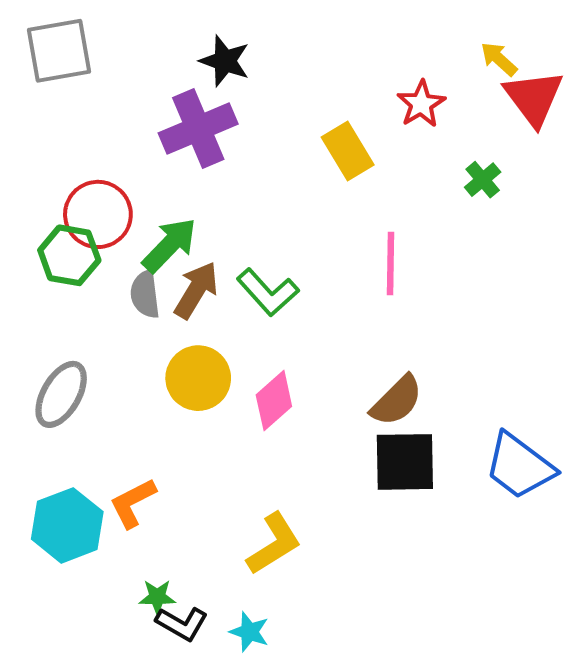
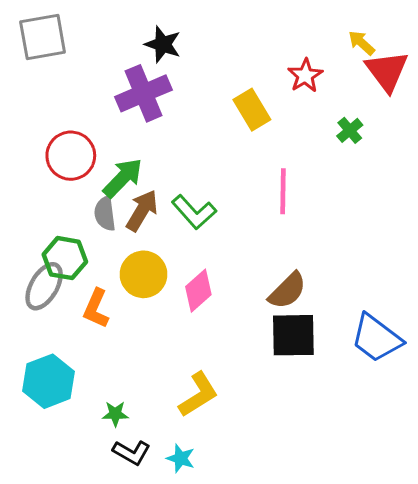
green hexagon: (69, 255) -> (65, 258), moved
orange L-shape: (133, 503) -> (96, 308), moved, turned -39
green star: (157, 597) -> (115, 414), moved

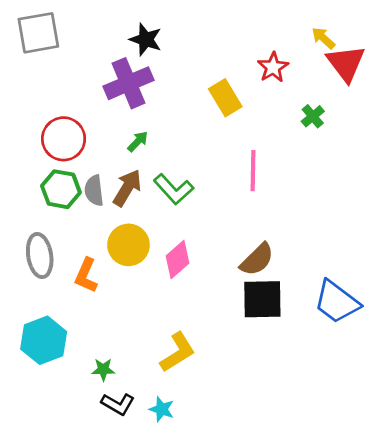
green arrow: (123, 178) -> (138, 142), moved, size x0.6
green hexagon: (65, 258) -> (61, 189), moved
gray ellipse: (44, 286) -> (40, 256), turned -39

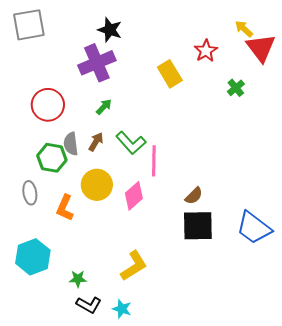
pink line: (253, 171) -> (154, 161), moved
brown arrow: (127, 188) -> (96, 142), size x0.7
green hexagon: (61, 189) -> (52, 158), moved
gray ellipse: (40, 256) -> (30, 193), size x0.7
brown semicircle: (257, 259) -> (194, 196), size x0.7

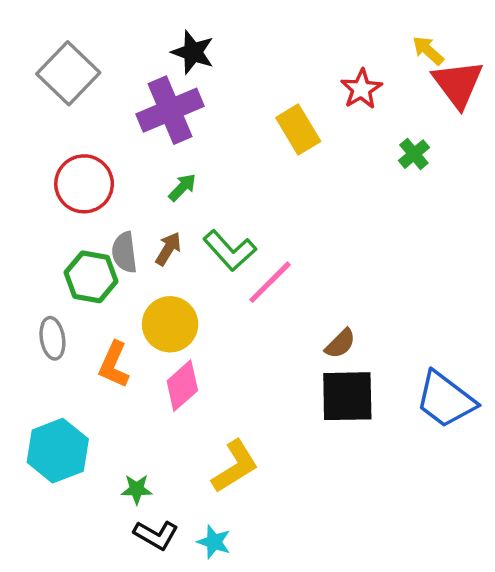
gray square: (29, 25) -> (68, 73), moved, turned -36
pink line: (154, 161) -> (270, 282), turned 44
pink diamond: (134, 196) -> (182, 386), moved

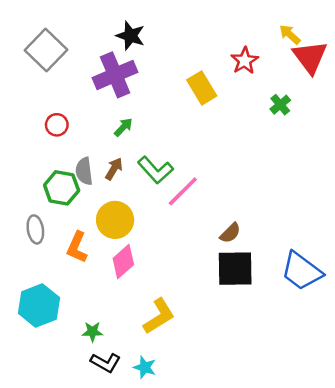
red circle: (84, 184) -> (57, 125), size x0.6

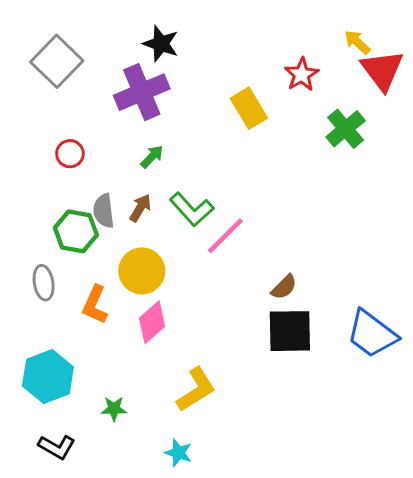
green cross: (280, 105) -> (346, 129), size x1.5
black L-shape: (106, 363) -> (57, 447), moved

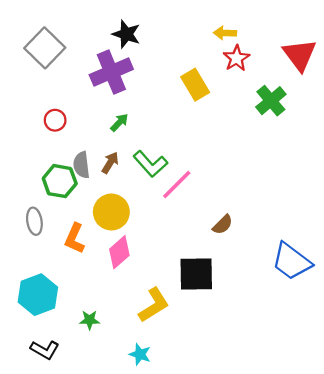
yellow arrow: (357, 42) -> (225, 33), moved, turned -40
black square: (290, 331) -> (196, 274), moved

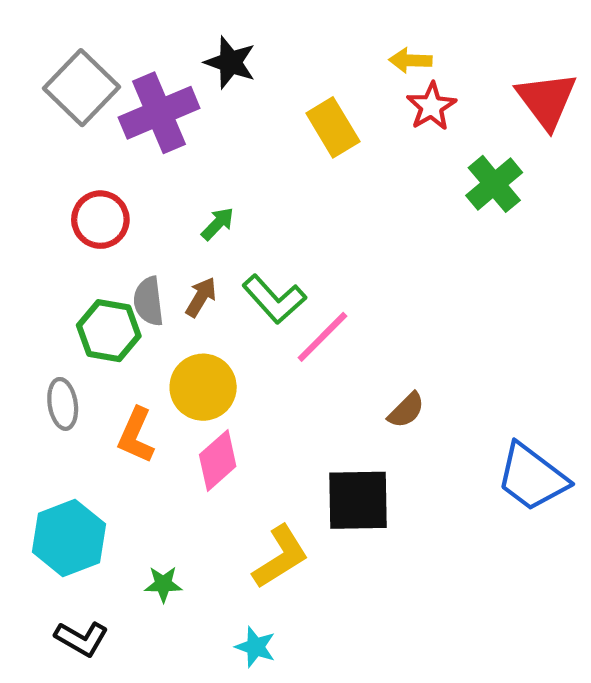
purple cross: (111, 72) -> (159, 113), moved
yellow rectangle: (195, 85) -> (333, 127), moved
red circle: (55, 120) -> (100, 220), size x1.4

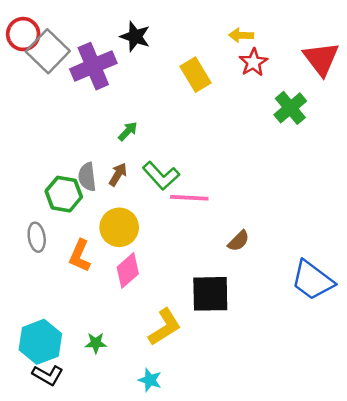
red circle: (100, 220) -> (23, 34), moved
pink line: (322, 337) -> (189, 198), turned 48
cyan hexagon: (69, 538) -> (40, 342), moved

